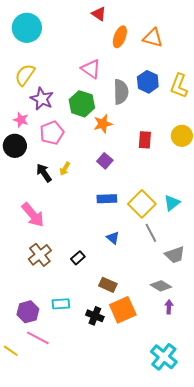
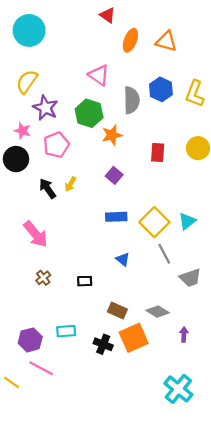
brown cross: (40, 255) -> (43, 278), size x0.6
black rectangle: (78, 258) -> (85, 281), turned 40
gray diamond: (161, 286) -> (158, 312), moved

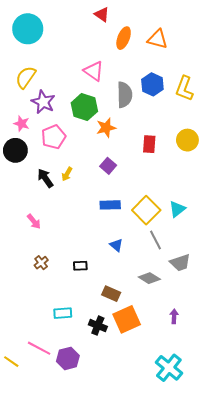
pink arrow: (36, 234) -> (34, 221), size x0.6
gray diamond: (158, 312) -> (149, 278), moved
purple hexagon: (30, 340) -> (68, 358), moved

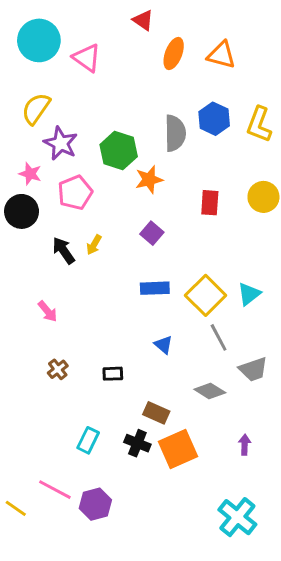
pink triangle: (94, 71) -> (87, 58), moved
cyan rectangle: (63, 313) -> (88, 440), turned -60
black cross: (98, 326) -> (137, 443), moved

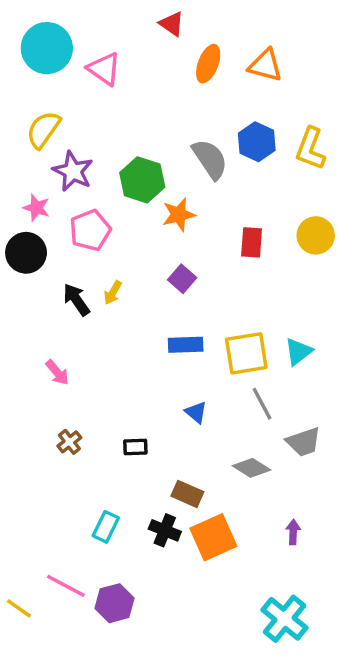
gray semicircle: (175, 133) -> (210, 159), turned -33
yellow square: (206, 295) -> (246, 353), turned 36

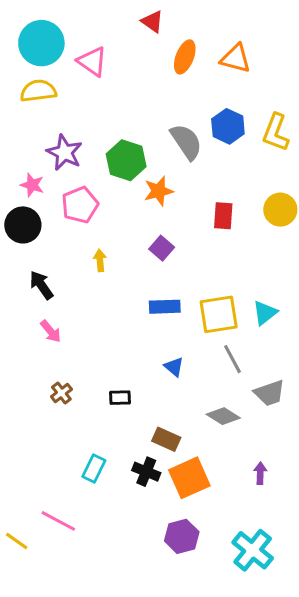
yellow semicircle: (43, 130) -> (38, 91), moved, turned 48
yellow arrow: (113, 293) -> (100, 260), turned 145
black arrow: (76, 300) -> (41, 285), moved
purple hexagon: (114, 603) -> (182, 536), moved

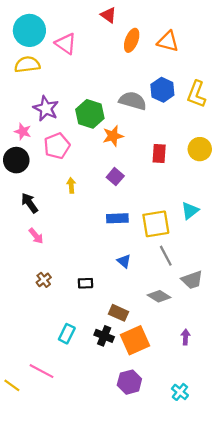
gray semicircle: (186, 142) -> (133, 101), turned -40
cyan triangle: (265, 313) -> (190, 211), moved
cyan cross: (253, 550) -> (180, 392), size x0.6

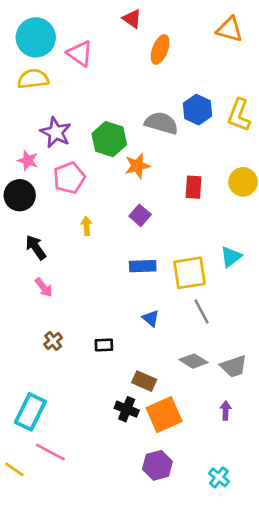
orange triangle: (168, 41) -> (230, 29), moved
gray trapezoid: (192, 280) -> (234, 366), moved
cyan rectangle: (67, 334) -> (30, 412), moved, size x1.5

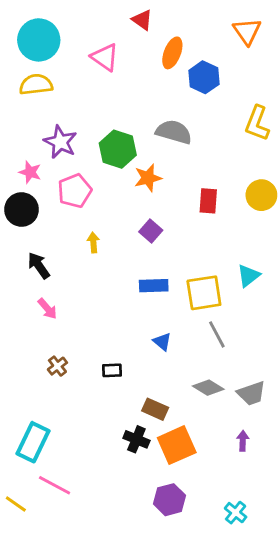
orange triangle: (230, 29) -> (247, 31), turned 40
pink triangle: (80, 53) -> (105, 57), moved
blue hexagon: (198, 110) -> (204, 77), moved

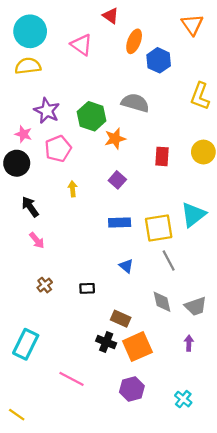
cyan triangle: (248, 276) -> (193, 215), size x1.4
gray diamond: (208, 388) -> (162, 302), turned 45
pink line: (55, 485) -> (71, 379), moved
yellow line: (16, 504) -> (17, 415), moved

